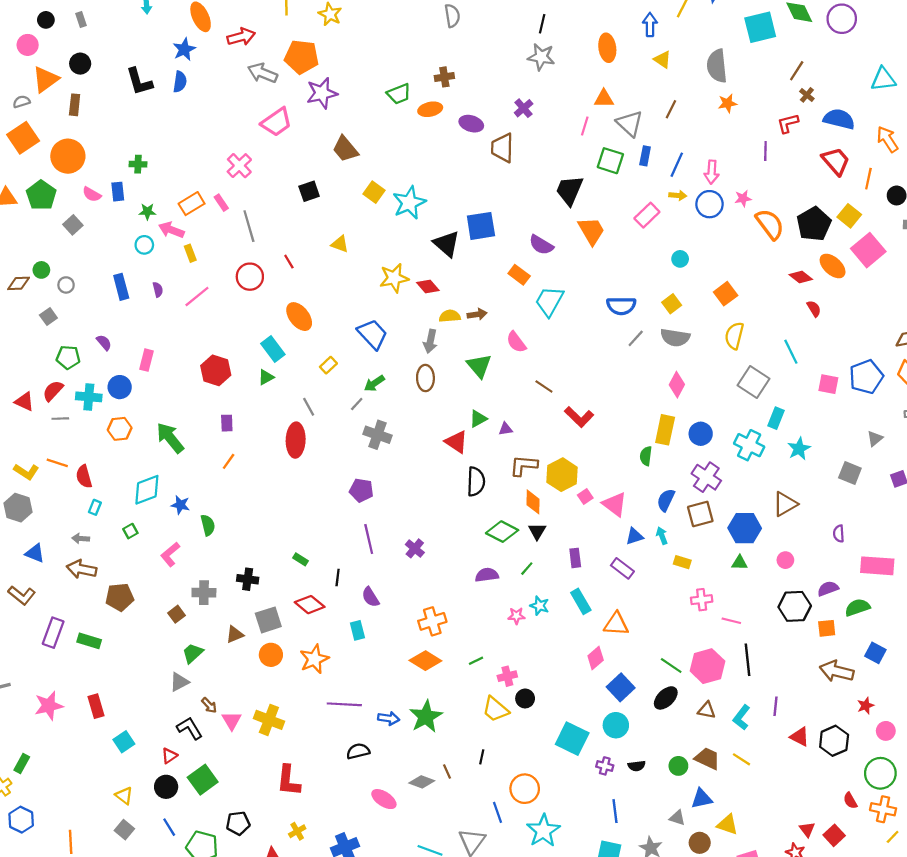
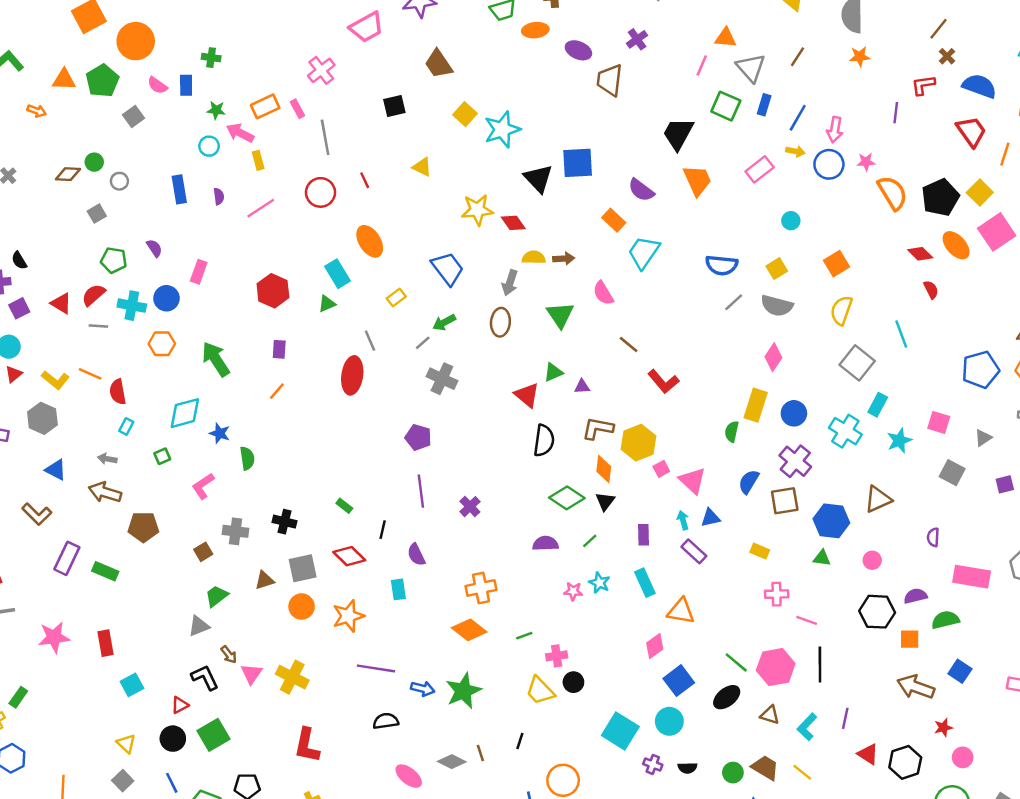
pink square: (828, 384) -> (939, 422), moved
cyan arrow: (662, 536) -> (683, 520), moved

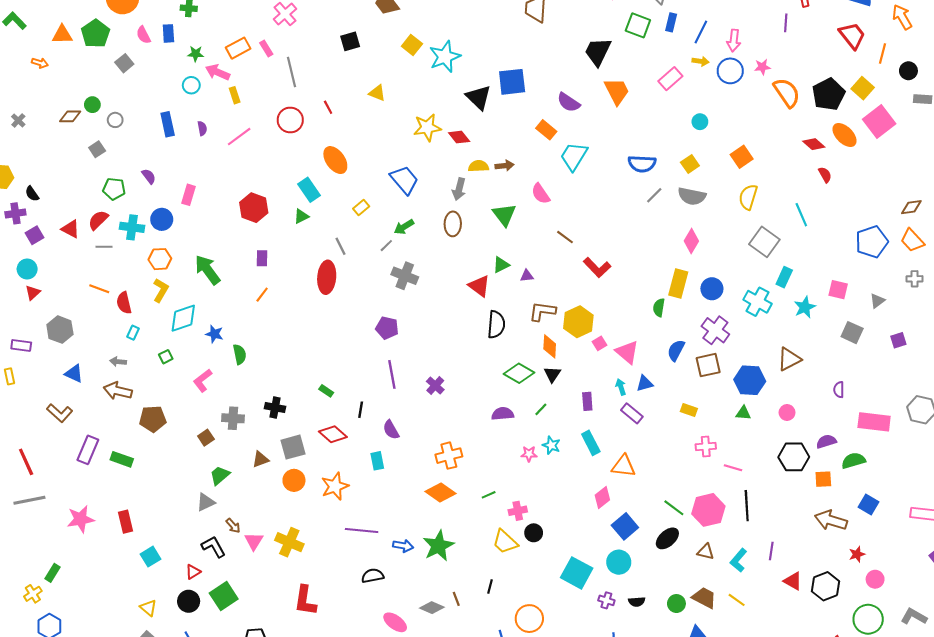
pink semicircle: (157, 85) -> (143, 35), turned 30
yellow L-shape: (55, 380) -> (161, 290), moved, turned -95

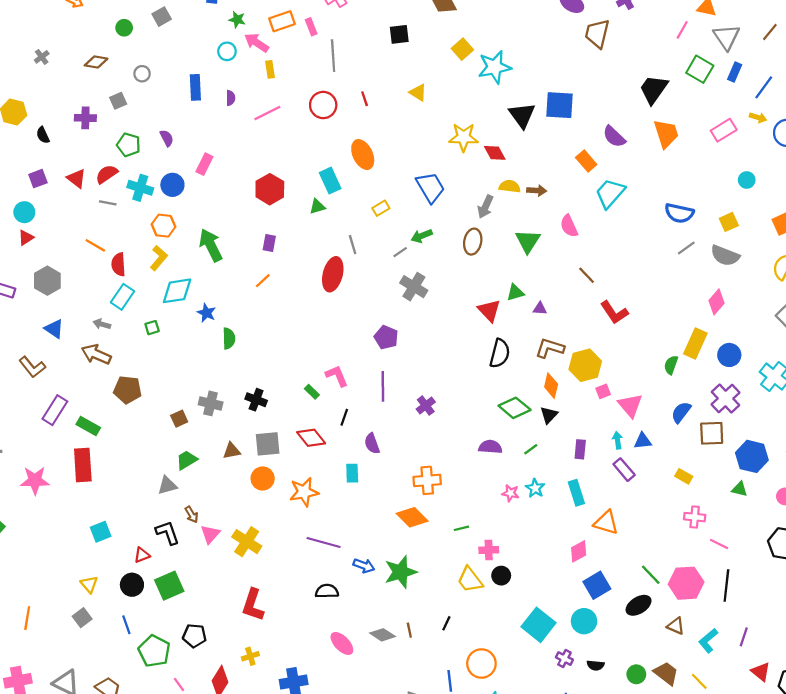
green circle: (92, 105) -> (124, 28), moved
purple cross: (15, 213) -> (85, 118), moved
cyan rectangle: (133, 333) -> (123, 297), size x1.6
pink L-shape: (203, 381) -> (337, 376), moved, turned 95
red rectangle: (125, 522) -> (83, 465), moved, size x1.4

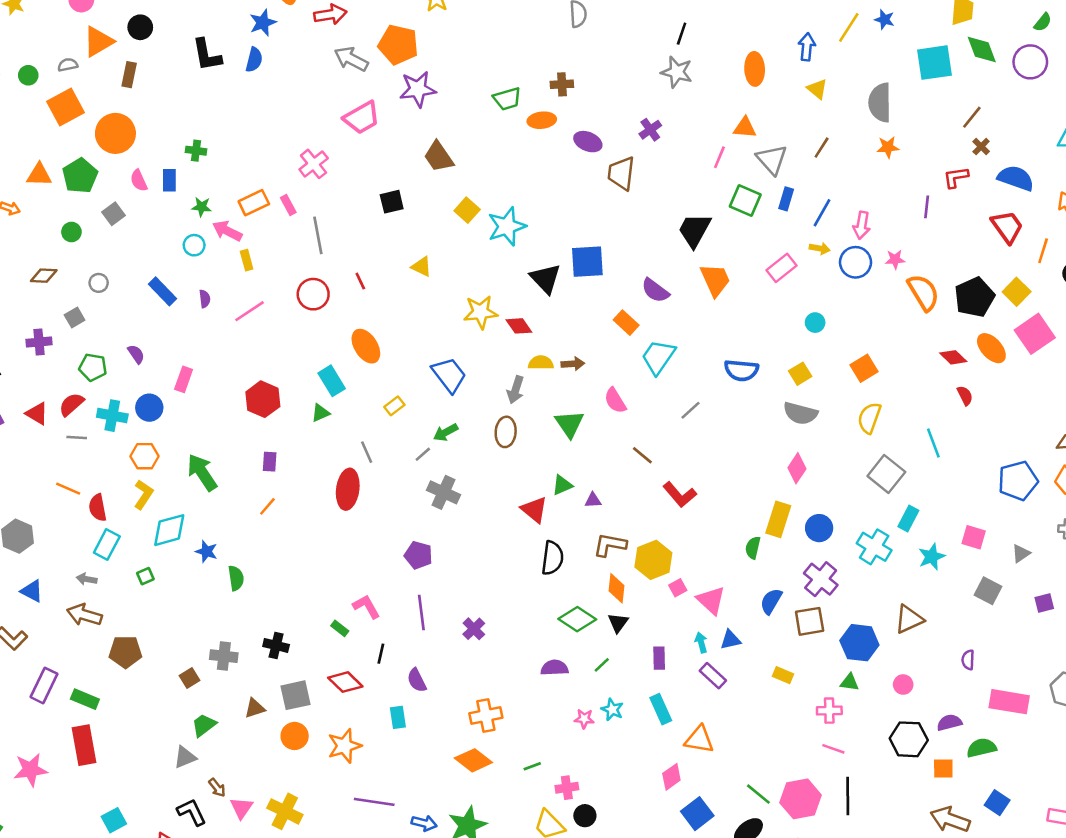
blue rectangle: (195, 87) -> (163, 291), turned -35
gray line: (686, 248) -> (691, 410), moved
pink cross: (695, 517) -> (829, 711), moved

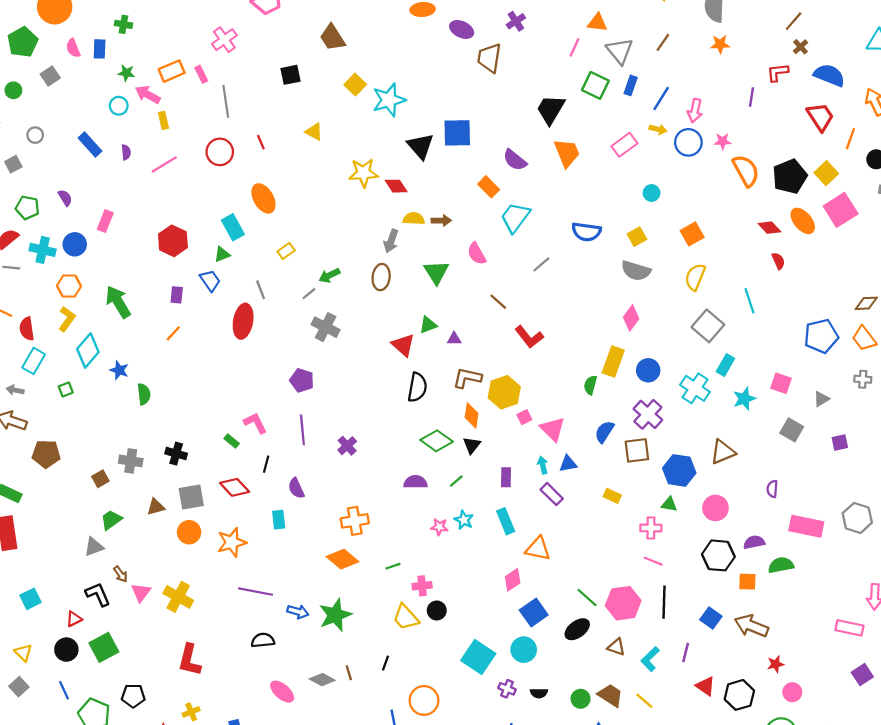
blue trapezoid: (449, 375) -> (210, 281), moved, size x0.7
cyan diamond: (169, 530) -> (88, 351), turned -36
pink circle: (903, 685) -> (715, 508), size x1.5
blue square: (997, 803) -> (711, 618), moved

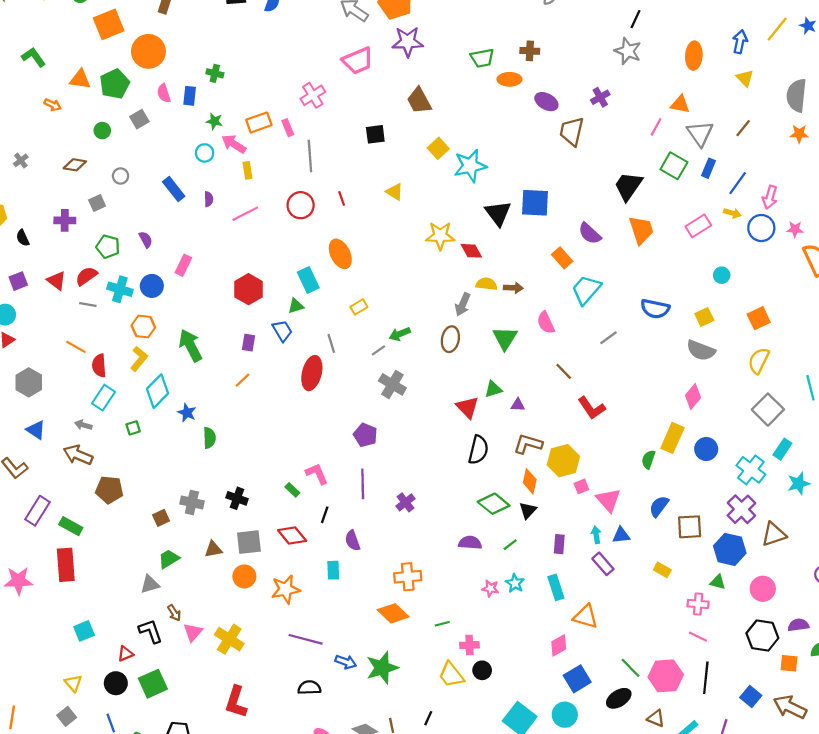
purple cross: (648, 414) -> (741, 509), moved

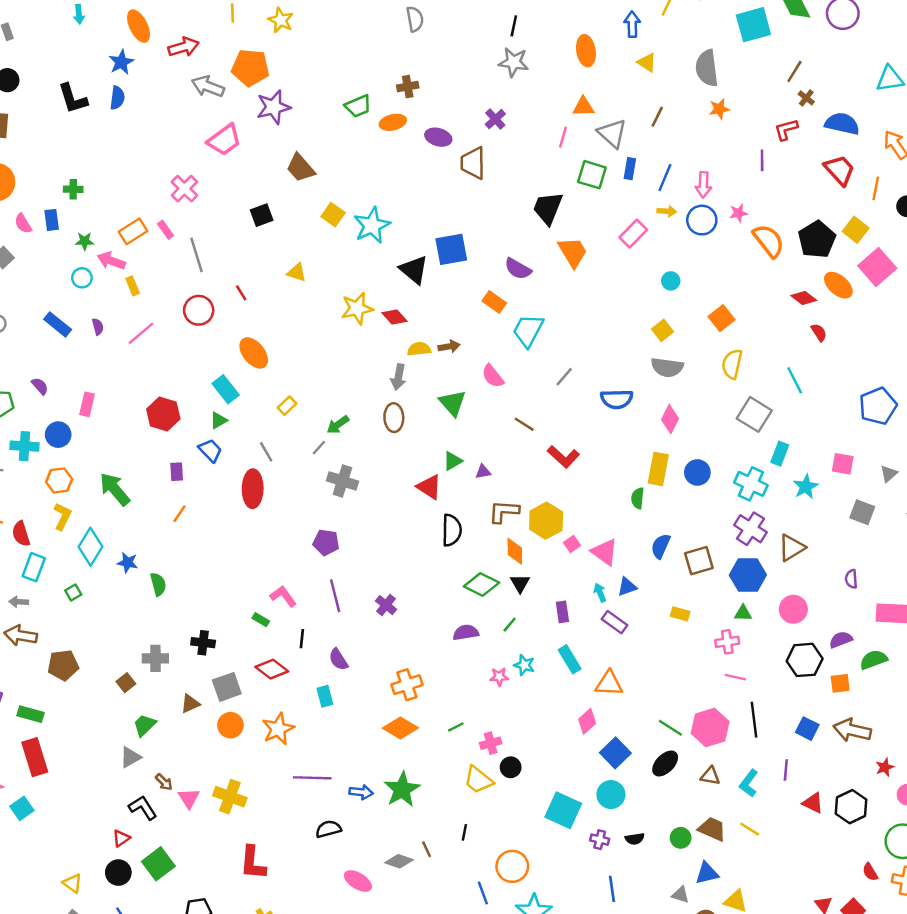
blue semicircle: (655, 309) -> (617, 399), moved
cyan square: (84, 631) -> (22, 808), moved

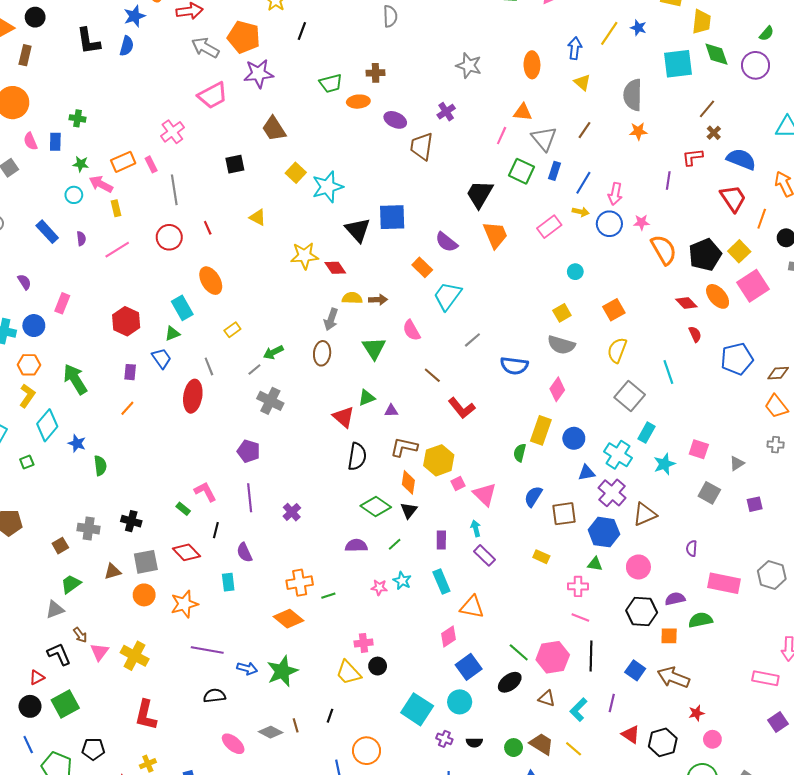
black line: (514, 26) -> (302, 31), moved
blue pentagon: (878, 406) -> (737, 359), moved
blue triangle: (627, 587) -> (587, 473), moved
green line: (456, 727) -> (328, 596), moved

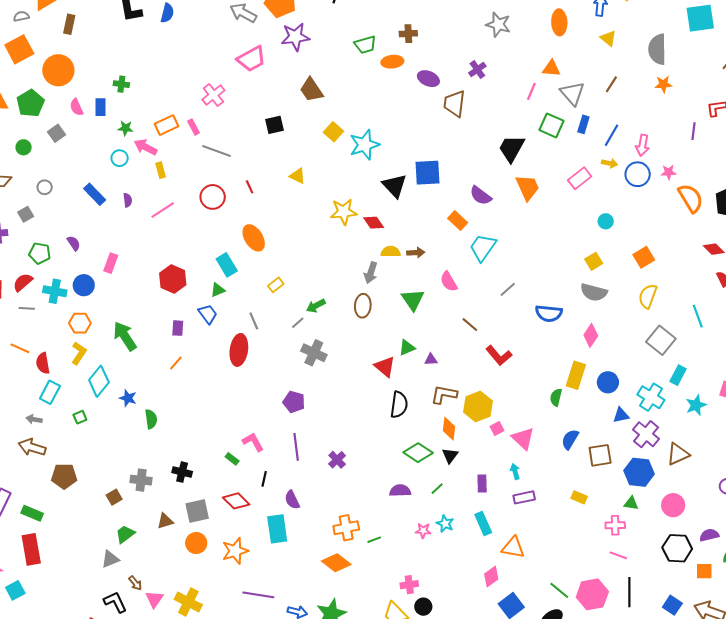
gray line: (174, 190) -> (217, 151), turned -60
purple rectangle: (484, 555) -> (524, 497), turned -55
cyan rectangle: (228, 582) -> (277, 529), size x1.6

